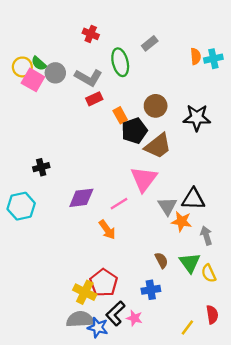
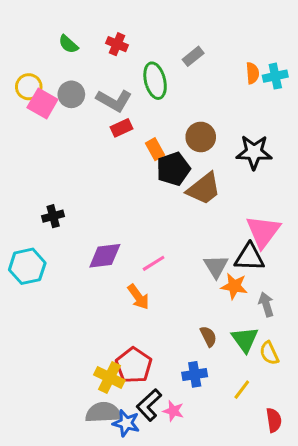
green semicircle: (39, 63) -> (68, 44), moved
pink triangle: (144, 179) -> (263, 231), moved
red semicircle: (212, 315) -> (274, 420), moved
yellow line: (187, 328) -> (242, 390), moved

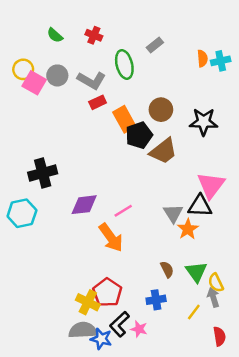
orange rectangle: (155, 149) -> (124, 119), size x1.5
black cross: (53, 216) -> (43, 173), size x1.6
orange star: (234, 286) -> (188, 229), turned 30
orange arrow: (138, 297) -> (111, 238), size x1.4
gray arrow: (266, 304) -> (213, 297), moved

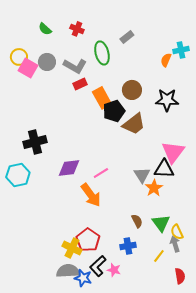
orange semicircle: (202, 58) -> (166, 60), moved, turned -152

